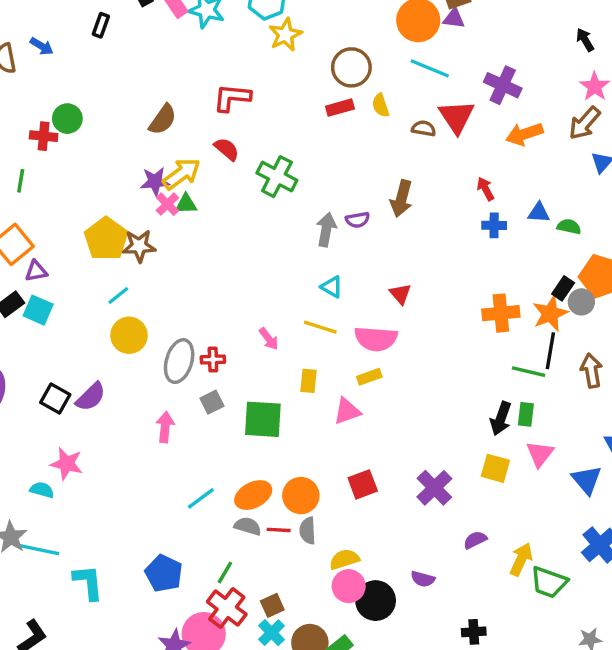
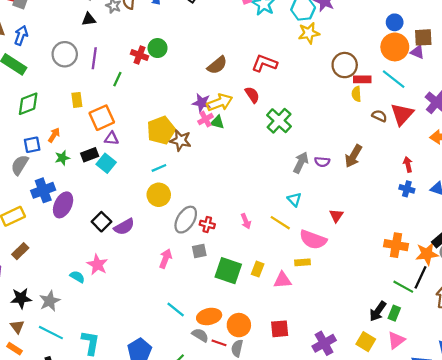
red rectangle: (340, 108) -> (362, 79), moved
yellow rectangle: (308, 381) -> (258, 269), moved
cyan line: (201, 498) -> (176, 310), turned 60
cyan line: (39, 550) -> (51, 333), moved

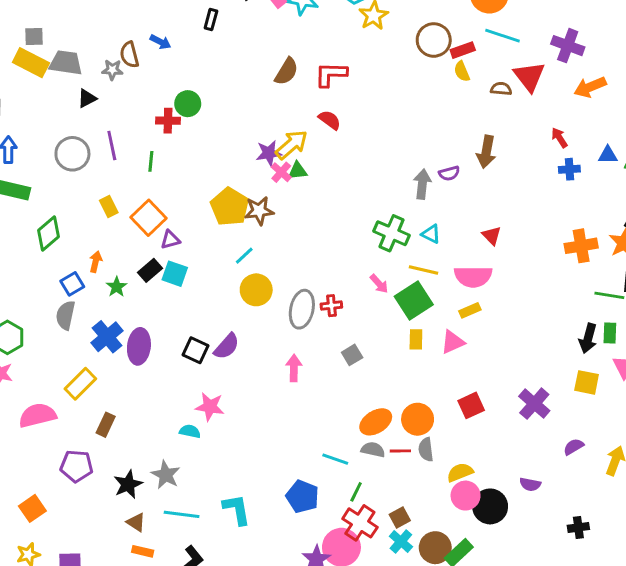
brown semicircle: (217, 65) -> (286, 71), moved
green cross: (279, 121) -> (392, 233), moved
gray square: (199, 251) -> (352, 355), moved
green square: (228, 271) -> (414, 300), moved, turned -32
cyan line: (176, 310) -> (335, 459), moved

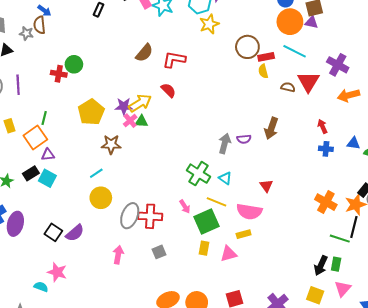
blue arrow: (160, 42) -> (44, 11), moved
green line: (151, 161) -> (44, 118), moved
yellow pentagon: (230, 207) -> (91, 112), moved
orange cross: (581, 246) -> (326, 202), turned 30
red cross: (331, 306) -> (150, 216), size x1.6

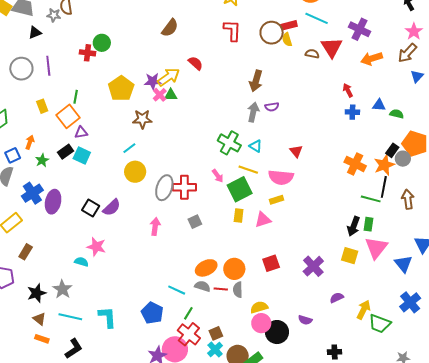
brown circle: (247, 47) -> (272, 33), moved
red L-shape: (174, 59) -> (232, 30), moved, turned 85
brown arrow: (271, 128) -> (256, 81), moved
pink triangle: (343, 289) -> (376, 248), size x1.4

